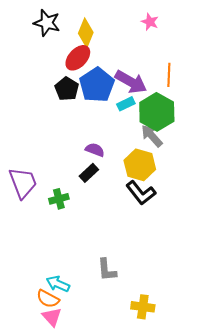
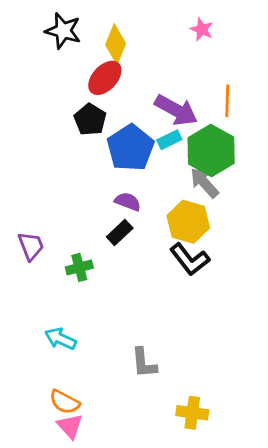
blue pentagon: (97, 85) -> (130, 148), moved
purple trapezoid: (23, 183) -> (31, 246), size x0.7
cyan arrow: (58, 284) -> (60, 339), moved

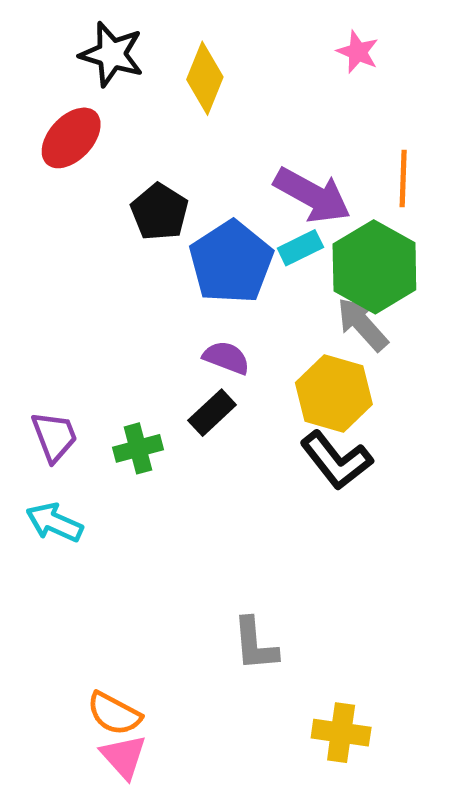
red ellipse: (105, 78) -> (71, 138), moved
green cross: (79, 267) -> (138, 448), moved
cyan arrow: (60, 339) -> (54, 522), moved

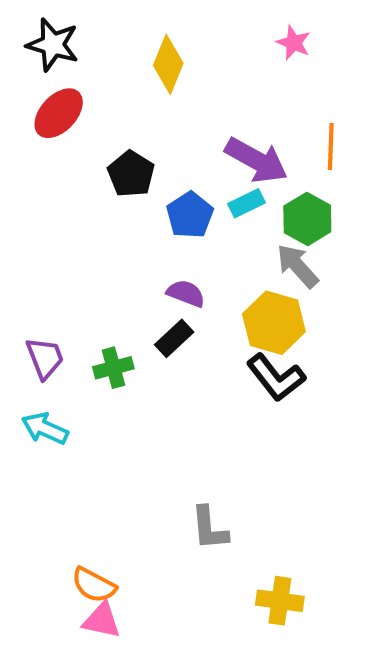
black star: (112, 54) -> (53, 45), moved
blue pentagon: (231, 262) -> (190, 215), size x0.7
green hexagon: (374, 267) -> (307, 219), size x0.7
pink triangle: (124, 757) -> (102, 620), turned -36

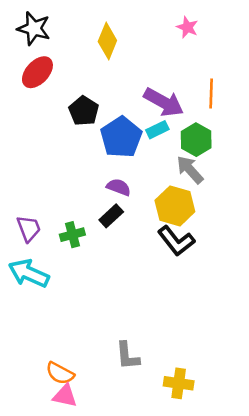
blue pentagon: (190, 215) -> (121, 137), size x1.4
cyan arrow: (45, 428) -> (29, 273), size x1.4
gray L-shape: (209, 528) -> (127, 356), moved

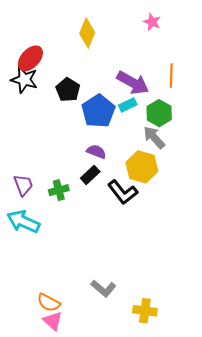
black star: (34, 28) -> (24, 80), moved
black L-shape: (176, 241) -> (123, 192), moved
gray L-shape: (127, 356) -> (103, 288), turned -45
pink triangle: (65, 396) -> (53, 321), turned 30

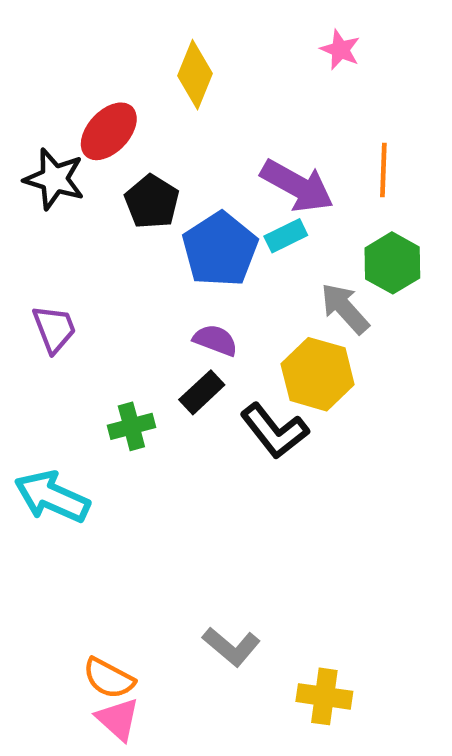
red ellipse: (30, 58) -> (109, 131), moved
green hexagon: (159, 113) -> (392, 263), moved
purple trapezoid: (23, 185) -> (54, 329), moved

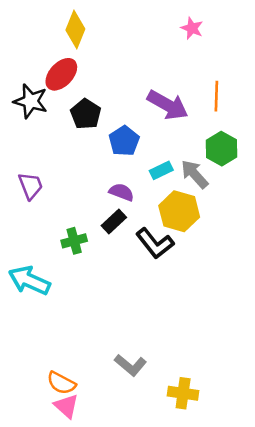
yellow diamond: (195, 75) -> (75, 29), moved
cyan rectangle: (286, 236) -> (161, 170), moved
blue pentagon: (220, 249) -> (124, 141), size x0.7

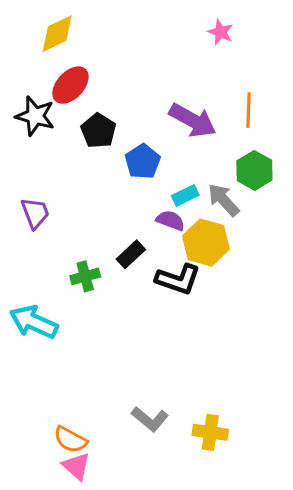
yellow diamond: (75, 29) -> (57, 34), moved, turned 42
purple semicircle: (122, 192) -> (171, 220), moved
black L-shape: (155, 243) -> (178, 279), turned -33
yellow cross: (183, 393) -> (210, 432), moved

